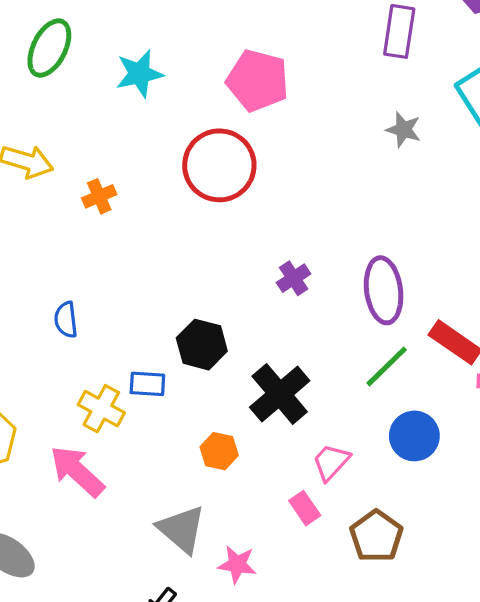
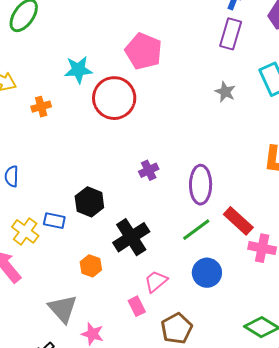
cyan star: (139, 74) -> (78, 70), moved

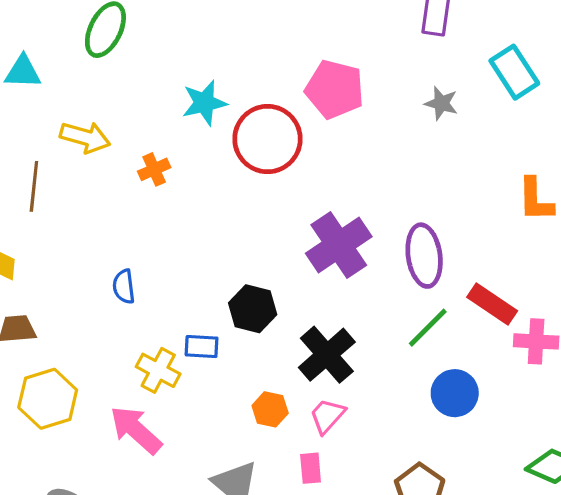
pink pentagon: (143, 51) -> (335, 89), moved
purple cross: (149, 170) -> (339, 245), size x2.0
pink trapezoid: (156, 281) -> (327, 416), moved
pink rectangle: (137, 306) -> (311, 468), moved, turned 30

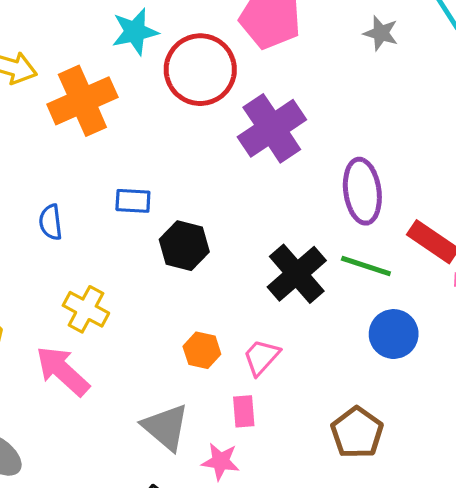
orange cross: (154, 169) -> (82, 101), size x2.0
purple cross: (339, 245) -> (272, 128), moved
green line: (428, 328) -> (366, 266), turned 63
blue rectangle: (202, 347) -> (133, 201), moved
black cross: (327, 355) -> (297, 274), moved

